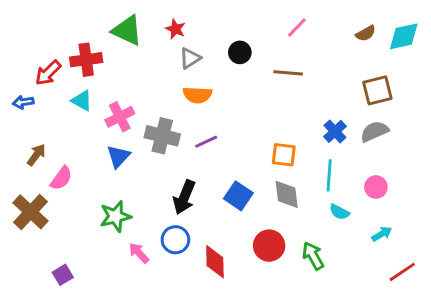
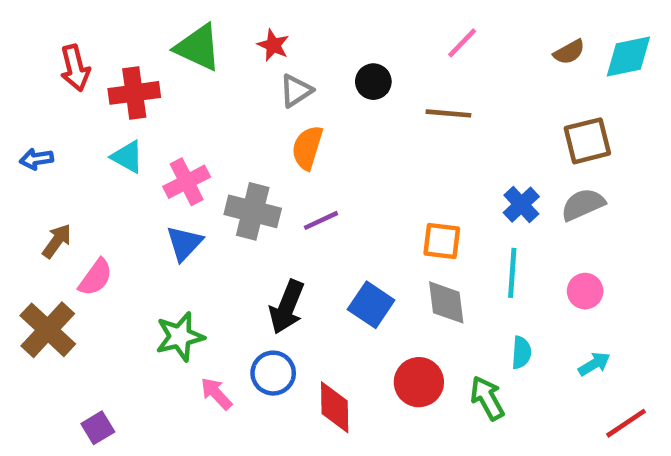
red arrow: (48, 73) -> (75, 68), moved, turned -60
orange semicircle: (197, 95) -> (307, 148), turned 104
cyan semicircle: (339, 212) -> (521, 353), moved, turned -114

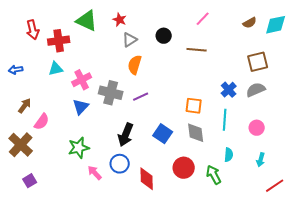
cyan triangle: (127, 157) -> (56, 69), turned -42
cyan arrow: (594, 364) -> (261, 160), turned 136
purple square: (98, 428) -> (30, 181), moved

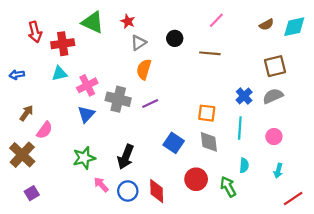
black arrow: (126, 135) -> (126, 157), moved
blue circle: (120, 164) -> (128, 191), moved

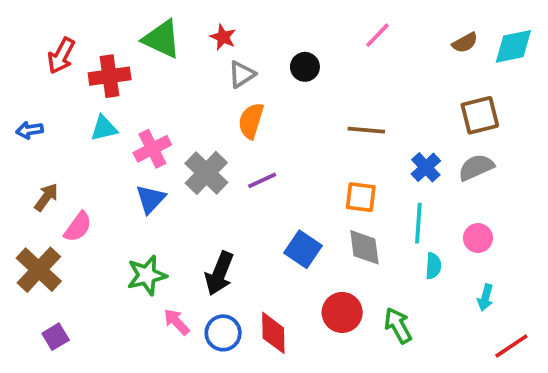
red arrow: (35, 32) -> (61, 56), turned 42
brown line: (210, 53) -> (366, 130), moved
gray cross: (118, 99) -> (206, 173), turned 30
cyan semicircle: (244, 165) -> (433, 266), moved

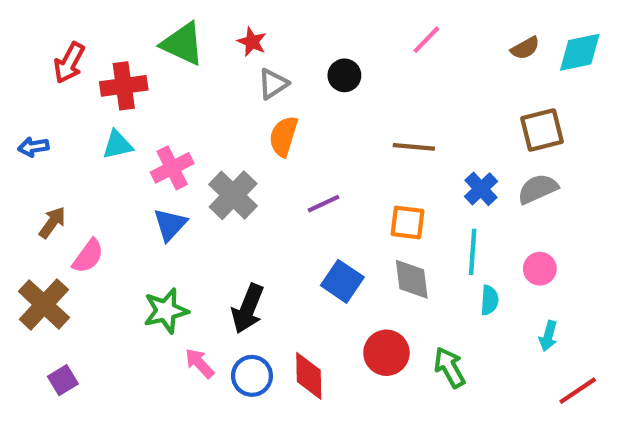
purple line: (262, 180) -> (323, 204), moved

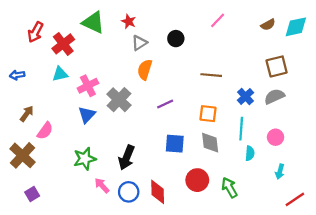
red cross: (124, 86) -> (63, 44), turned -30
blue square: (342, 281) -> (175, 144), turned -30

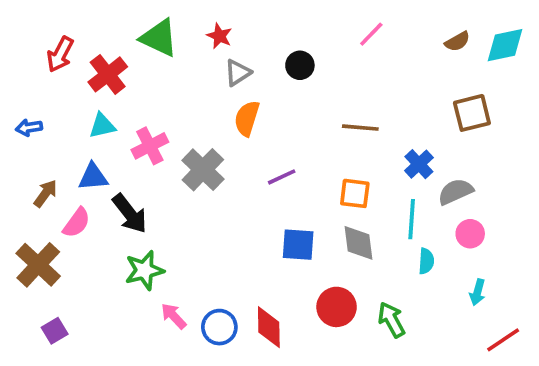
gray semicircle: (274, 96) -> (456, 192), moved
blue triangle: (87, 115) -> (93, 177), moved, turned 42
black arrow: (127, 158) -> (130, 214), moved, turned -60

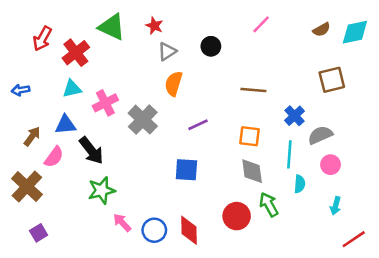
blue square: (298, 245) -> (186, 170), moved
green arrow: (391, 320) -> (269, 205), moved

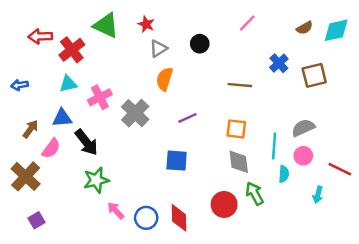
red arrow: (42, 39) -> (40, 36), turned 60
blue cross: (294, 116) -> (279, 63), moved
pink circle: (331, 165) -> (303, 156), moved
red line: (354, 239) -> (340, 169), moved, turned 60

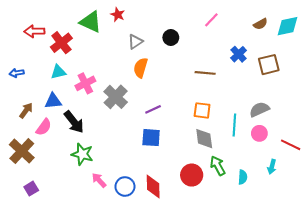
red star: (146, 24) -> (118, 15), moved
purple line: (188, 118) -> (153, 109), moved
cyan semicircle: (284, 174) -> (243, 177), moved
green star: (96, 180) -> (82, 154), turned 30

